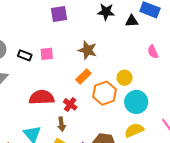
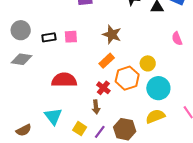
black rectangle: (25, 55) -> (49, 37), turned -32
red cross: (70, 104) -> (103, 88), moved
brown arrow: (62, 124) -> (96, 107), moved

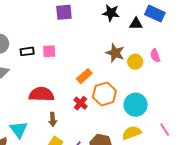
brown star: (112, 35) -> (115, 53), moved
yellow circle: (148, 63) -> (135, 62), moved
brown arrow: (96, 107) -> (53, 119), moved
cyan triangle: (53, 116) -> (19, 130), moved

